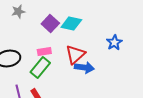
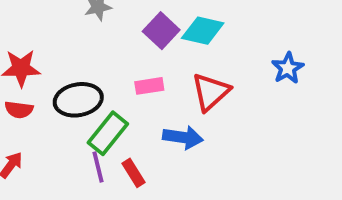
green rectangle: (40, 68) -> (108, 133), moved
blue arrow: (84, 68) -> (183, 137), moved

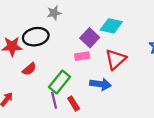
purple square: (161, 31) -> (90, 38), moved
black ellipse: (78, 100) -> (36, 37), moved
red semicircle: (19, 110) -> (29, 69), moved, turned -48

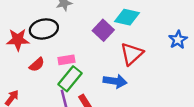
pink rectangle: (82, 56) -> (66, 60), moved

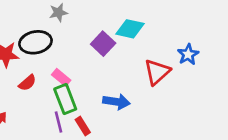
red triangle: (132, 54) -> (157, 72), moved
pink rectangle: (66, 60) -> (61, 77), turned 49
green rectangle: (70, 79) -> (65, 99), turned -60

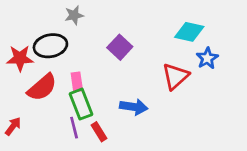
cyan diamond: (130, 29) -> (189, 32), moved
pink rectangle: (61, 77) -> (77, 82), turned 42
red semicircle: (27, 83) -> (42, 87), size x1.6

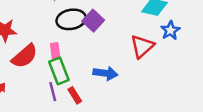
black ellipse: (50, 46) -> (71, 19), moved

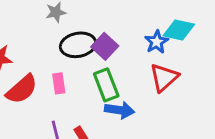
blue star: (170, 30) -> (157, 42), moved
green rectangle: (59, 71) -> (106, 85), moved

